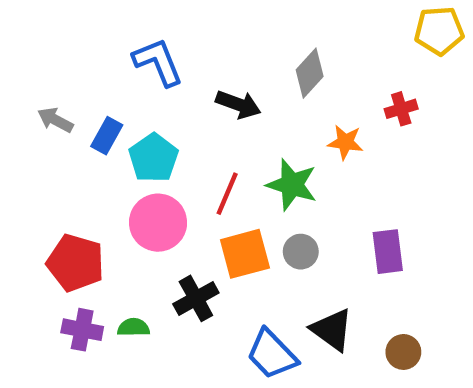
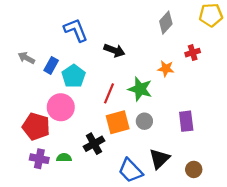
gray diamond: (310, 73) -> (166, 23), moved
pink circle: (158, 223) -> (61, 107), moved
black triangle: (332, 330) -> (159, 159), turned 40

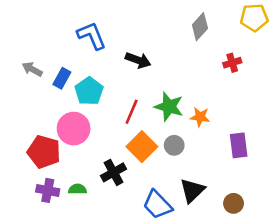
orange star: (166, 69) -> (200, 117), moved
purple rectangle: (186, 121) -> (239, 145), moved
orange square: (118, 122) -> (142, 147), turned -30

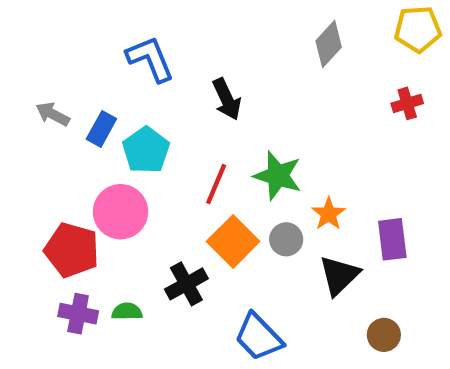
black arrow: (138, 60) -> (227, 99), turned 45
red cross: (232, 63) -> (407, 103), moved
orange star: (200, 117) -> (329, 214), moved, turned 30
black triangle: (192, 190) -> (339, 275), moved

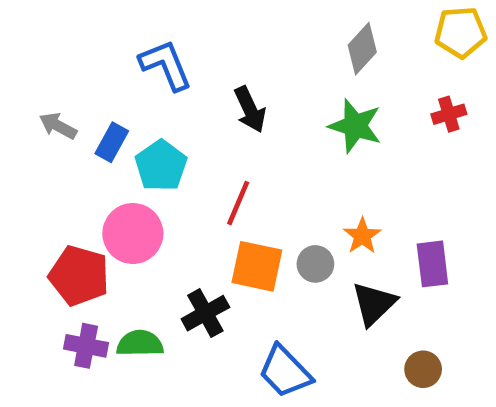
green star: (278, 176) -> (355, 126), moved
orange square: (233, 241) -> (257, 266), turned -33
green semicircle: (127, 312) -> (140, 344), size x1.4

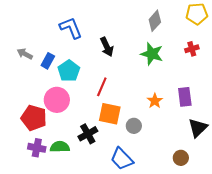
gray circle: (315, 264) -> (134, 126), moved
purple rectangle: (432, 264) -> (185, 97), moved
black triangle: (374, 304) -> (198, 128), moved

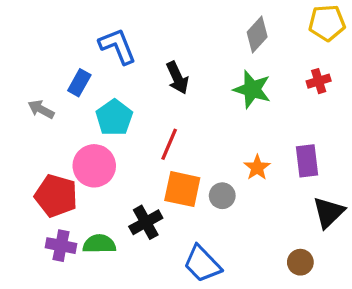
gray arrow: (25, 54) -> (41, 109), moved
blue rectangle: (48, 61) -> (79, 83), moved
gray circle: (134, 126) -> (222, 196), moved

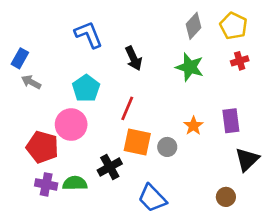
yellow pentagon: (327, 23) -> (233, 26), moved, turned 30
blue rectangle: (79, 83) -> (20, 58), moved

